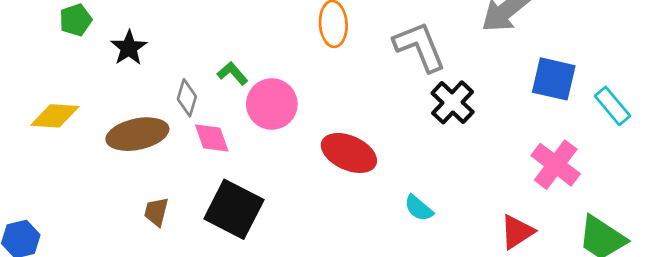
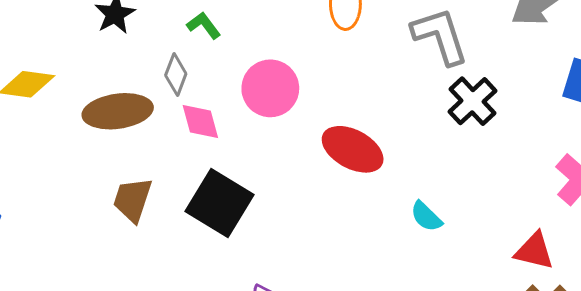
green L-shape: (232, 73) -> (204, 25), moved
brown trapezoid: (156, 212) -> (132, 200), size x1.4
red triangle: (517, 232) -> (534, 251), turned 42

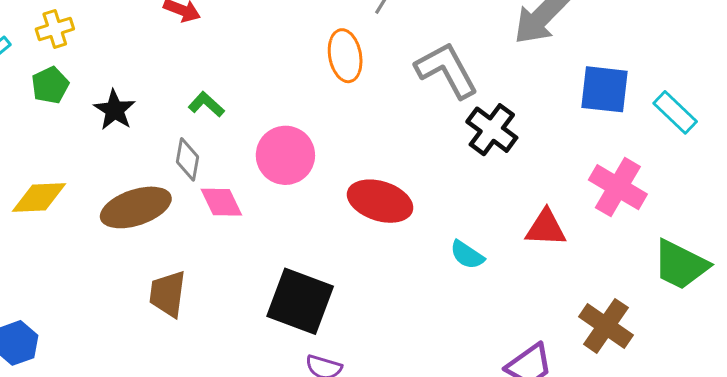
black square: (219, 203) -> (300, 301), moved
red triangle: (534, 251) -> (546, 228), moved

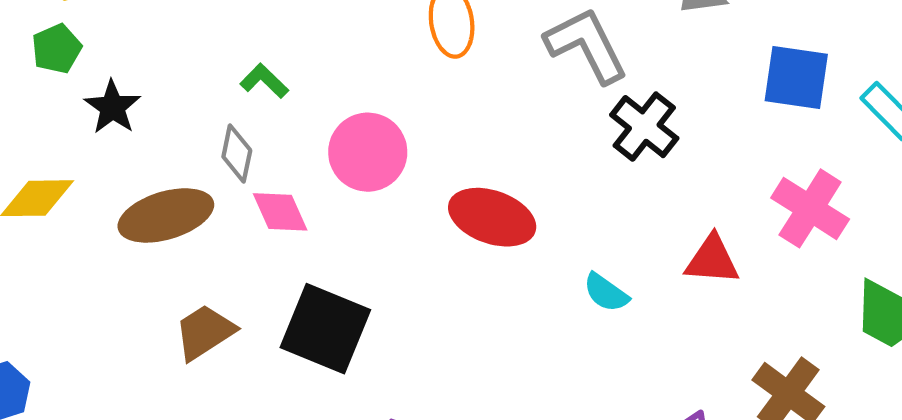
black star: (115, 110) -> (112, 107), moved
brown trapezoid: (168, 294) -> (205, 332), turned 48
black square: (300, 301) -> (325, 329), moved

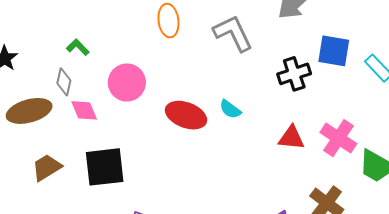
black cross: (644, 127) -> (294, 74), moved, turned 32
pink cross: (810, 208) -> (338, 138), moved
cyan semicircle: (606, 293) -> (230, 109), moved
black square: (325, 329) -> (105, 167), turned -30

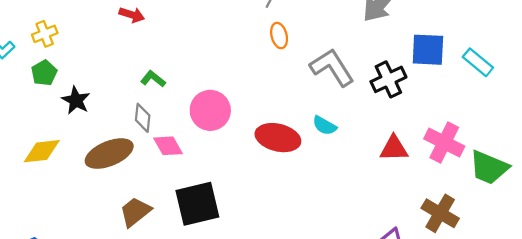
orange ellipse: (168, 21) -> (279, 36), moved, size x0.7
gray L-shape: (233, 33) -> (332, 67), moved

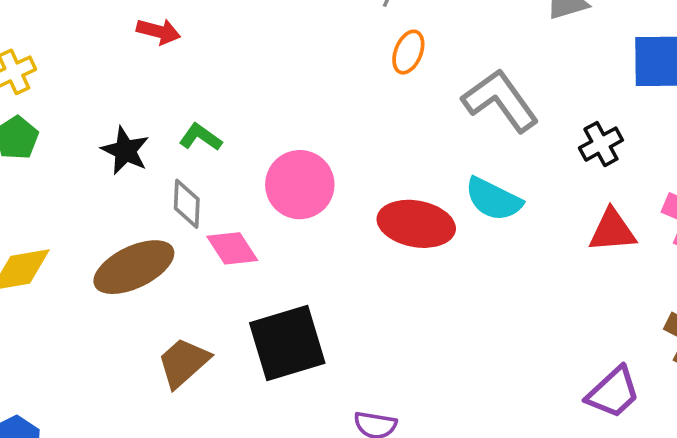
orange ellipse: (279, 36) -> (408, 52), turned 40
black cross: (388, 79) -> (601, 144), moved, size x0.7
black star: (76, 100) -> (125, 151), moved
cyan semicircle: (324, 126) -> (493, 199), size x1.4

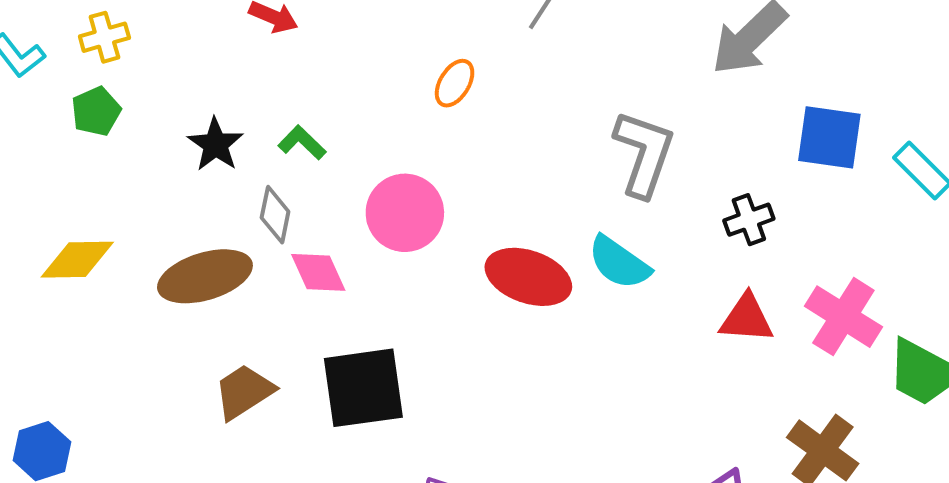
orange ellipse: (408, 52) -> (455, 83), moved
gray L-shape: (500, 101) -> (644, 153), turned 46

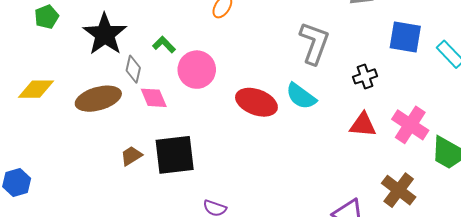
green L-shape: (302, 143) -> (164, 45), moved
black star: (216, 145) -> (105, 34), size x1.6
brown trapezoid: (244, 392) -> (131, 156), moved, size x0.7

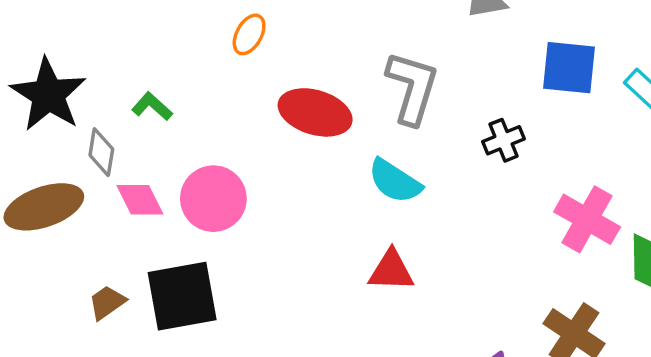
pink circle: (197, 70) -> (213, 199), moved
red ellipse: (256, 102) -> (315, 112), moved
red triangle: (363, 125) -> (391, 271), moved

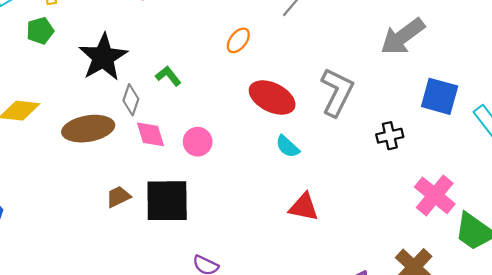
cyan semicircle: (395, 181) -> (288, 146), moved, size x0.7
pink circle: (213, 199) -> (198, 142), size x0.7

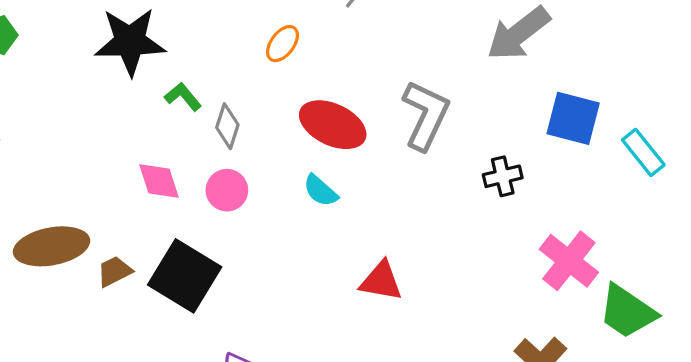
black star: (103, 57) -> (130, 42), moved, turned 30
gray diamond: (131, 100) -> (227, 126), moved
brown ellipse: (88, 129) -> (52, 246), moved
cyan semicircle: (288, 146) -> (320, 191), moved
black square: (167, 201) -> (185, 276), turned 33

